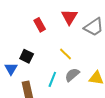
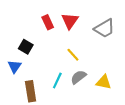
red triangle: (69, 17) -> (70, 21), moved
black square: (27, 56) -> (26, 47), moved

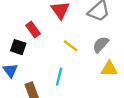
red rectangle: (48, 22) -> (33, 30), moved
gray semicircle: (78, 77) -> (101, 44), moved

